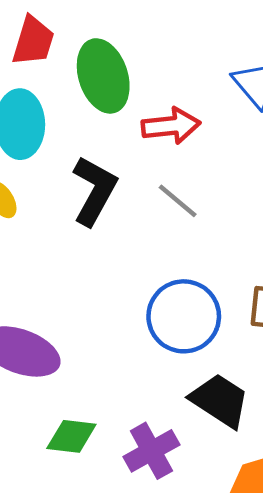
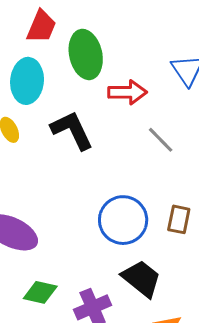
black L-shape: (94, 191) -> (72, 130), turned -60
gray line: (178, 201) -> (161, 140), moved

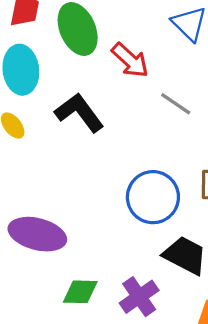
red arrow: (127, 92) -> (130, 60), turned 54

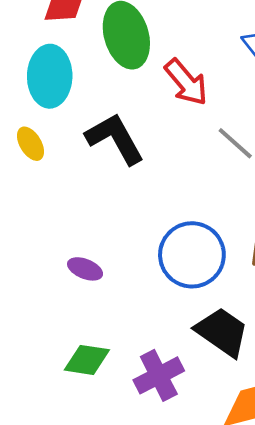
purple ellipse: (37, 234) -> (85, 269), moved, size x0.5

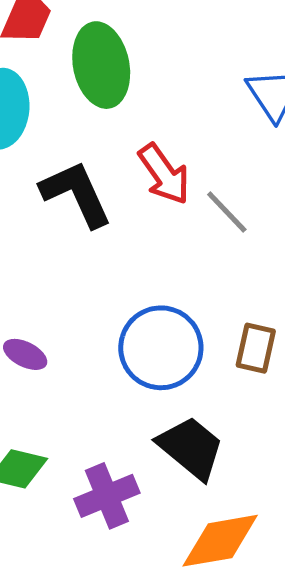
red arrow: (186, 82) -> (164, 174), moved

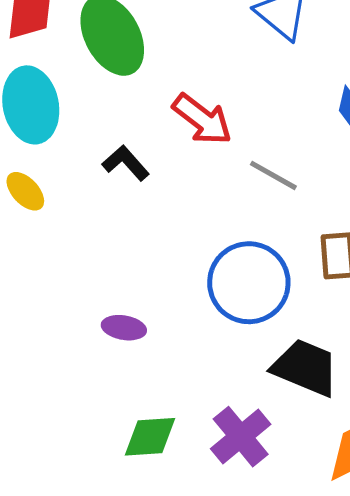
black L-shape: (76, 194) -> (126, 163), size x0.6
gray line: (227, 212) -> (273, 175), moved

